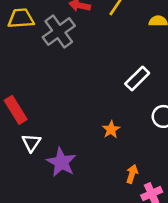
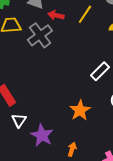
orange star: (111, 130) -> (80, 110), size x1.5
orange arrow: (132, 174) -> (72, 149), moved

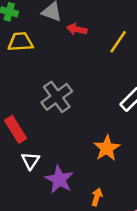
yellow line: (85, 14) -> (118, 42), moved
gray cross: (40, 35) -> (57, 97), moved

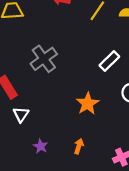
purple star: (59, 179) -> (41, 146), moved, size x0.6

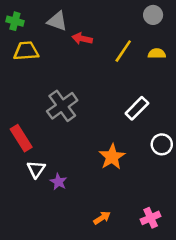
purple star: (41, 146) -> (58, 182), moved
orange arrow: (79, 146) -> (102, 218), moved, turned 40

